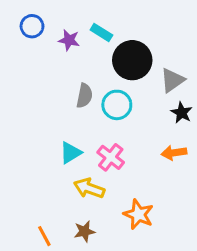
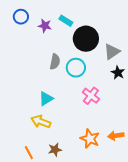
orange arrow: (174, 153) -> (116, 136), moved
pink cross: (111, 157) -> (91, 96), moved
yellow arrow: (89, 188) -> (41, 122), moved

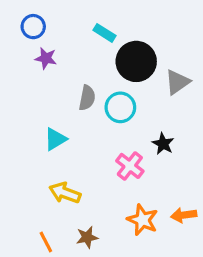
purple star: (45, 26) -> (46, 58), moved
black star: (118, 73) -> (163, 144), moved
pink cross: (91, 96) -> (130, 166), moved
cyan triangle: (46, 99) -> (55, 139), moved

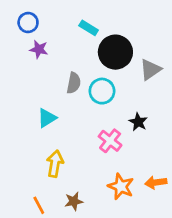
yellow arrow: (65, 193) -> (55, 164), turned 80

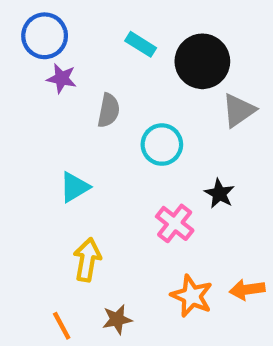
blue circle: (28, 23) -> (45, 36), size x1.4
black circle: (115, 52) -> (202, 61), moved
gray semicircle: (74, 83) -> (109, 110), moved

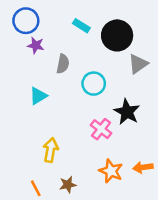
cyan triangle: (74, 187) -> (38, 96), moved
black star: (219, 194) -> (127, 112), size x1.5

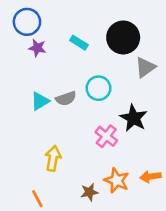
cyan rectangle: (81, 26) -> (79, 43), moved
gray semicircle: (63, 64) -> (66, 99), moved, turned 60
brown star: (68, 185) -> (89, 192), moved

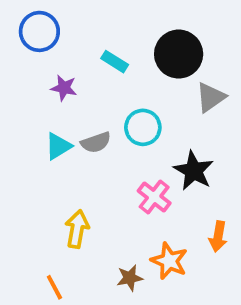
purple star: (37, 48) -> (64, 88), moved
orange arrow: (150, 177) -> (218, 236), moved, turned -72

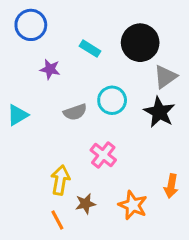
cyan triangle: (58, 146) -> (18, 115), moved
black star: (194, 171) -> (159, 112), moved
pink cross: (154, 197) -> (103, 155), moved
brown star: (130, 278) -> (85, 204), moved
orange line: (54, 287) -> (57, 220), moved

